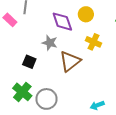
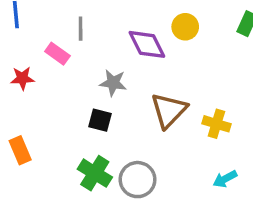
yellow cross: (93, 42) -> (216, 124), moved
gray star: (50, 43) -> (113, 83), moved

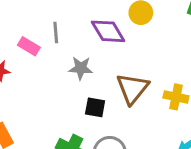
gray line: (81, 29) -> (56, 33), moved
black square: (100, 120) -> (95, 107), moved

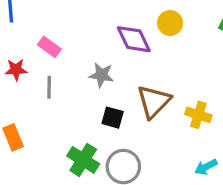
gray line: (56, 33) -> (49, 87), moved

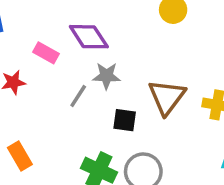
purple diamond: (134, 39) -> (89, 37), moved
gray line: (49, 87) -> (78, 96), moved, turned 40

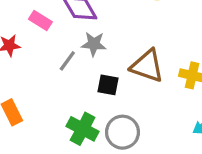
brown triangle: (167, 97) -> (147, 66), turned -51

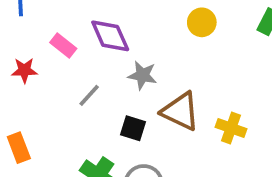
gray star: (94, 44) -> (142, 75), moved

